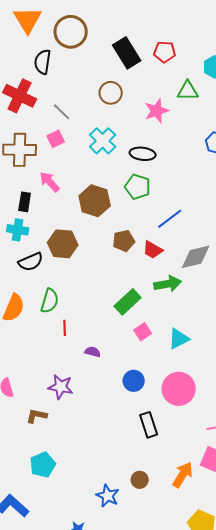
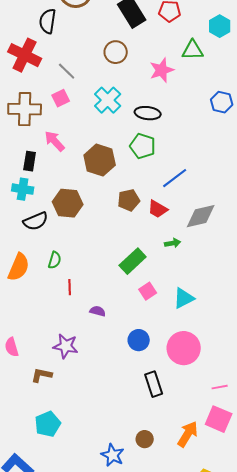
green arrow: (168, 284) -> (173, 243), size x0.6
green semicircle: (50, 301) -> (55, 260), size x0.7

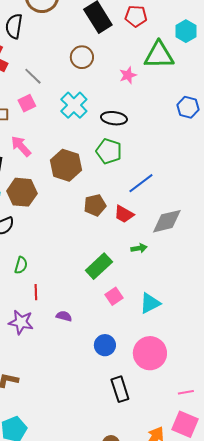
green triangle: (193, 50) -> (159, 55), size x1.4
pink star: (162, 70) -> (128, 75), size x0.7
brown hexagon: (68, 203) -> (22, 192), moved
purple star: (66, 346) -> (21, 322), moved

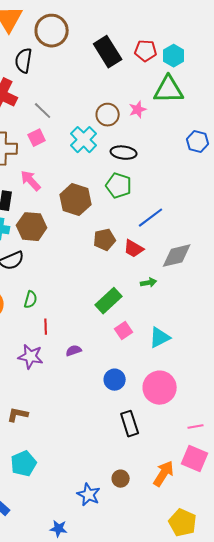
cyan hexagon: (186, 31) -> (174, 56), moved
brown circle: (82, 57) -> (108, 115), moved
purple semicircle: (64, 316) -> (74, 351), turned -35

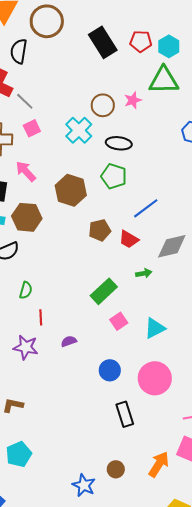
gray line: (43, 111) -> (25, 101), moved

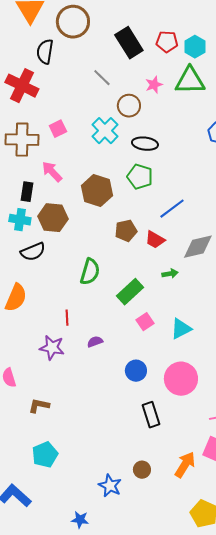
pink star: (133, 100) -> (154, 85), moved
gray line: (25, 101) -> (102, 78), moved
green semicircle: (26, 290) -> (90, 272), moved, size x1.5

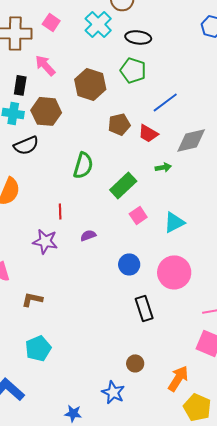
pink square: (58, 129) -> (51, 22), turned -30
orange arrow: (185, 465) -> (178, 378), moved
blue star: (110, 486) -> (113, 392), moved

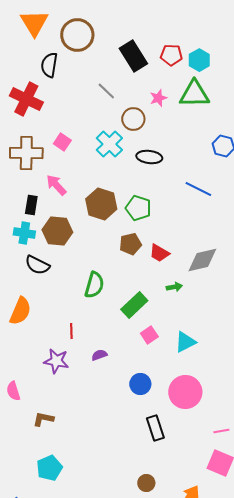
green pentagon: (133, 70) -> (138, 208), moved
blue line: (165, 102) -> (198, 189), moved, turned 64
black semicircle: (26, 145) -> (37, 265), turned 50

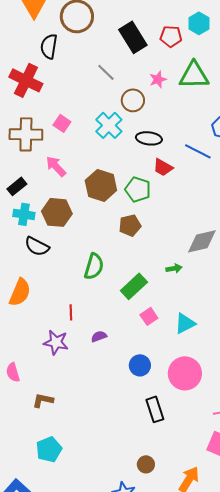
cyan hexagon: (199, 60) -> (199, 23), moved
blue line: (198, 189) -> (198, 151), moved
black rectangle: (31, 205) -> (17, 186), moved, turned 42
red trapezoid: (159, 253) -> (163, 167), moved

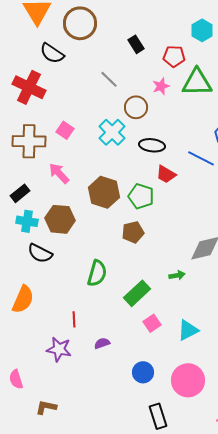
red pentagon: (171, 36) -> (174, 56), moved
black rectangle: (133, 37) -> (136, 44), size x0.6
black semicircle: (49, 46) -> (52, 53), turned -65

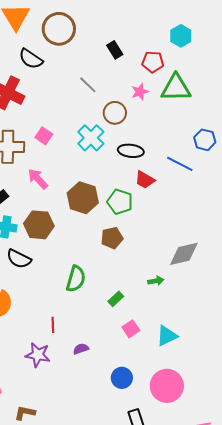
green rectangle: (137, 293) -> (116, 299), size x0.6

